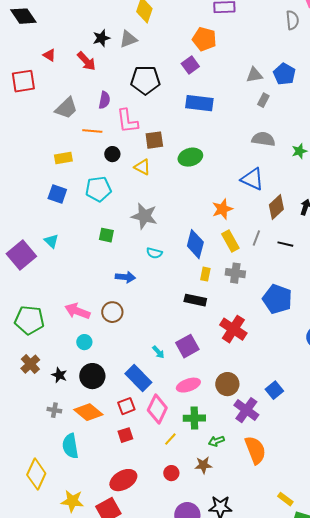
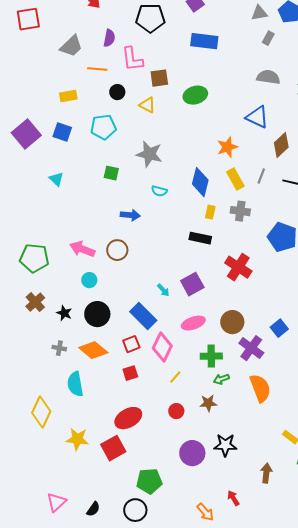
purple square: (21, 255) -> (26, 134), moved
green cross: (194, 418) -> (211, 356), moved

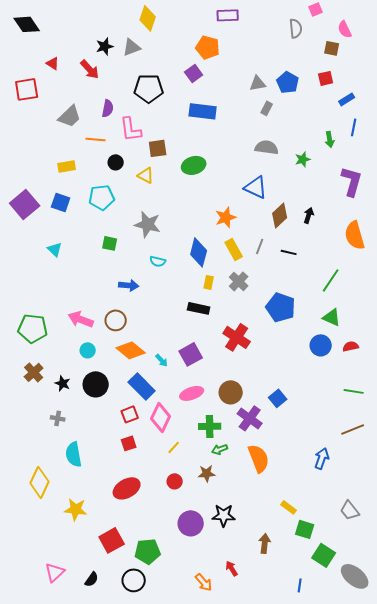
gray cross: (240, 211) -> (239, 281), turned 36
orange diamond: (93, 350) -> (131, 350), moved
red square: (113, 448) -> (112, 540), moved

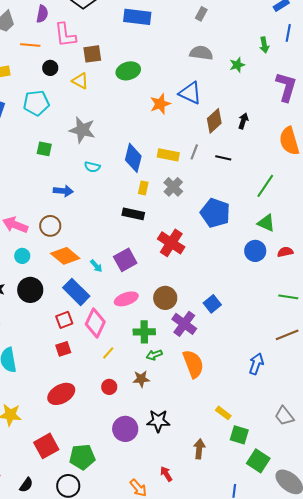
orange star: (226, 217) -> (160, 104), moved
yellow rectangle: (234, 249) -> (168, 155), turned -50

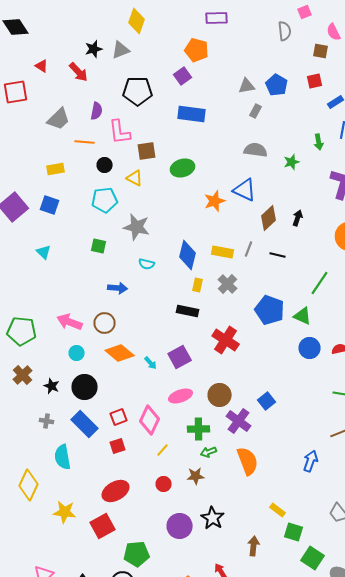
cyan pentagon: (36, 103) -> (105, 200), moved
green triangle: (266, 223) -> (303, 316), moved
blue rectangle: (76, 292) -> (85, 424), moved
black star: (158, 421) -> (213, 518), turned 30
red square: (46, 446) -> (103, 526), moved

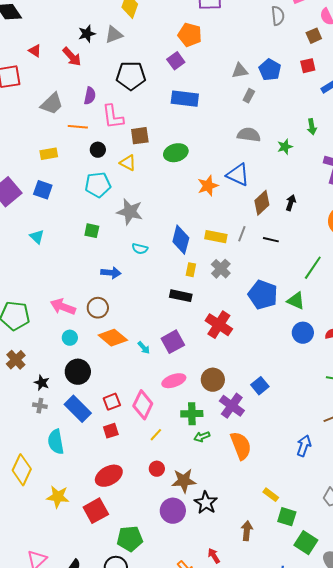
brown square: (321, 51) -> (314, 36), turned -35
black star: (52, 386) -> (42, 383), moved
brown star: (196, 476) -> (184, 481), moved, size x1.4

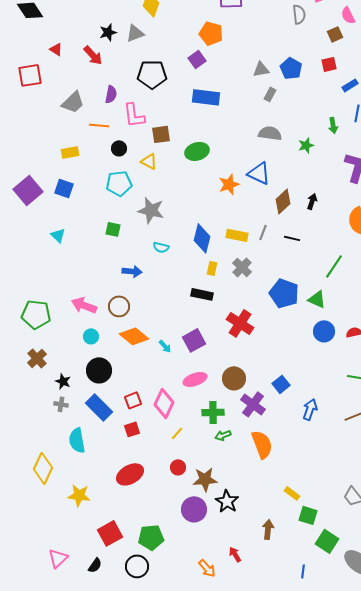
blue arrow: (304, 446) -> (310, 409), moved
red square: (96, 511) -> (110, 533), moved

